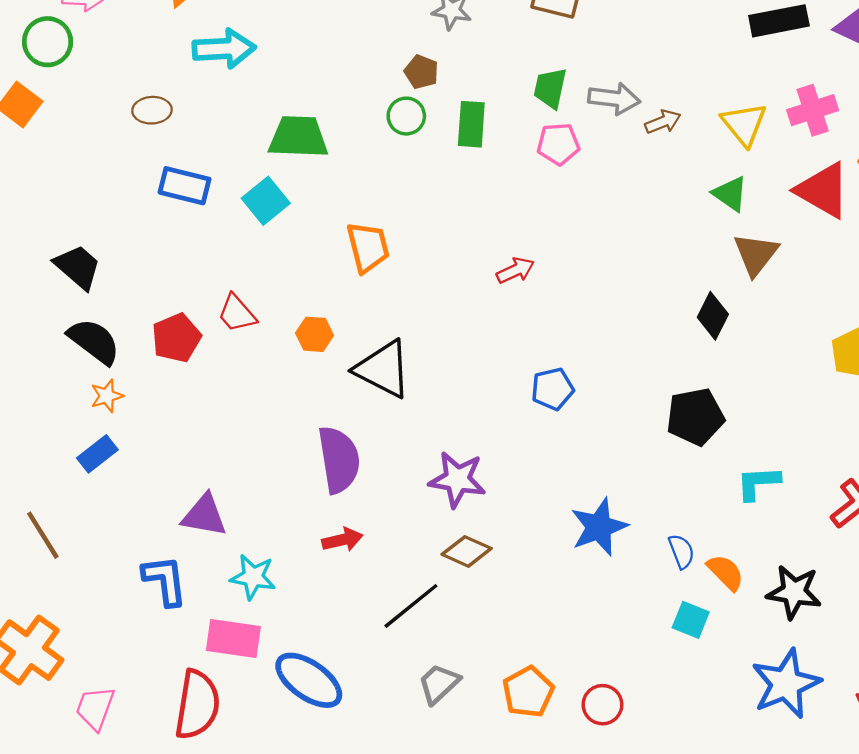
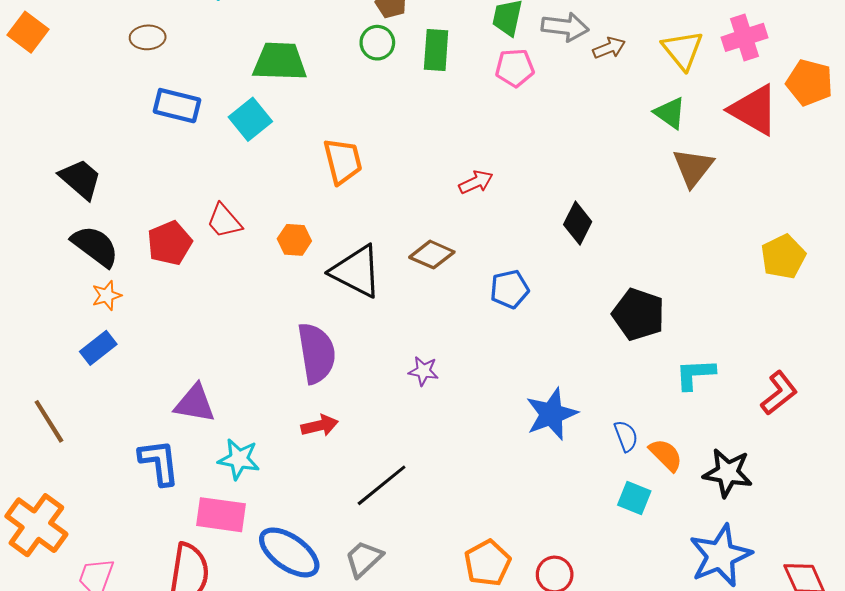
black diamond: (713, 316) -> (578, 223), moved
black pentagon: (695, 417) -> (639, 314), turned 30
purple star: (457, 479) -> (423, 371), size x0.6
brown diamond: (467, 551) -> (432, 255), moved
gray trapezoid: (439, 684) -> (364, 559), moved

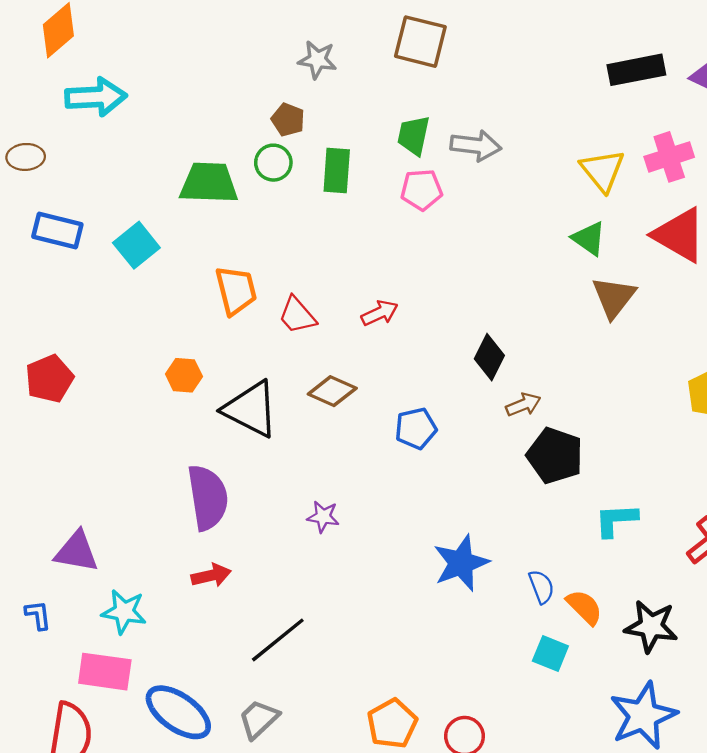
brown arrow: (609, 48) -> (523, 405), moved
green trapezoid: (280, 62) -> (209, 183), moved
red trapezoid: (224, 221) -> (297, 315), moved
blue L-shape: (159, 462) -> (38, 615), size x0.6

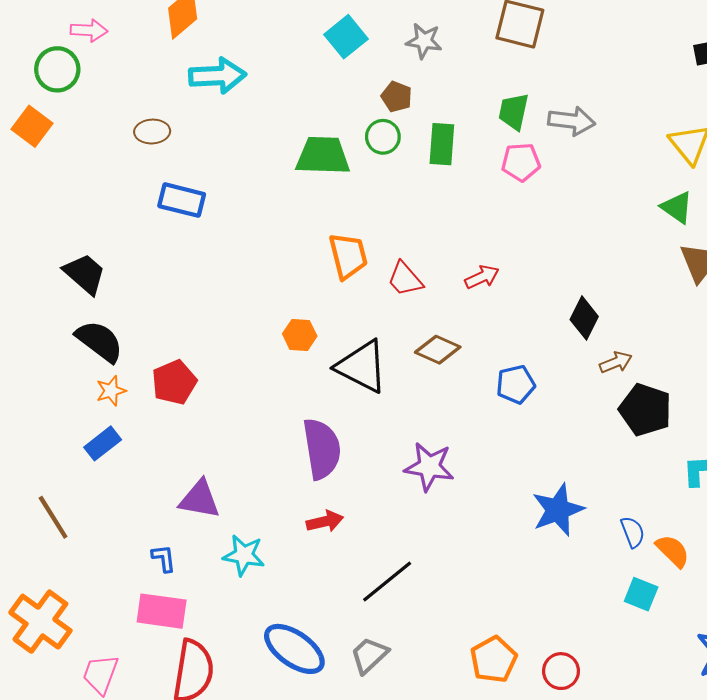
cyan square: (136, 245) -> (346, 37), moved
red pentagon: (49, 379) -> (174, 382), moved
purple star: (323, 517) -> (429, 467), size x1.6
pink rectangle: (105, 672) -> (162, 611), moved

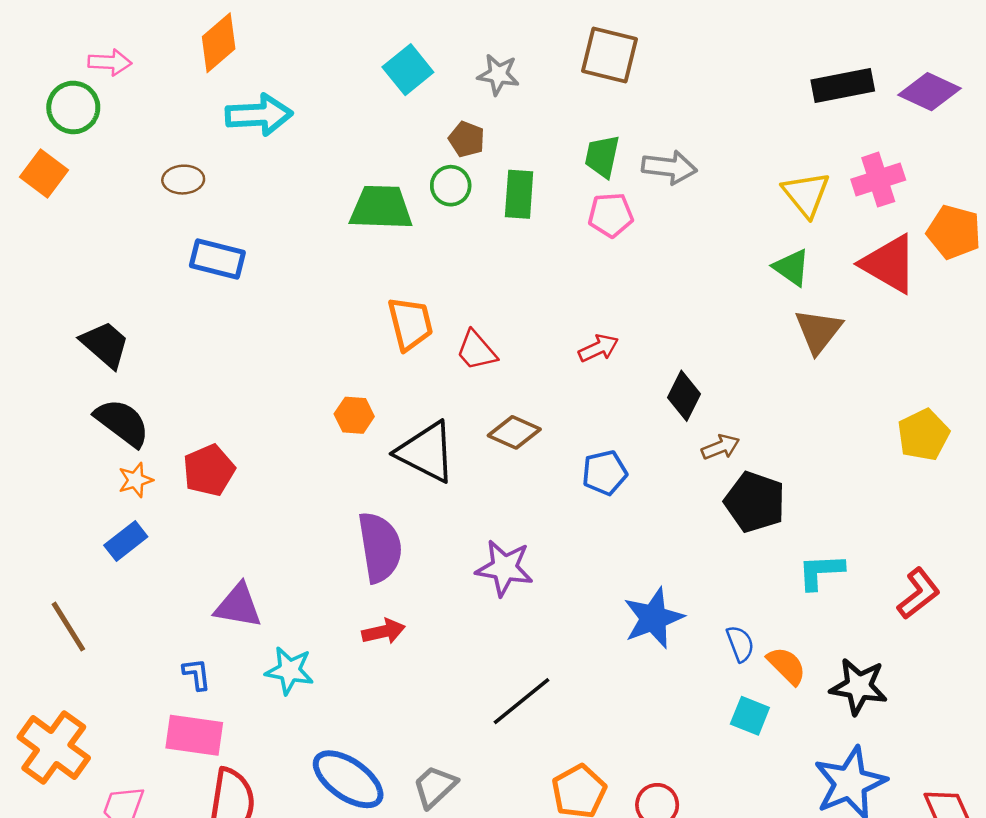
red arrow: (482, 277) -> (598, 348), moved
black line: (387, 581) -> (522, 701), moved

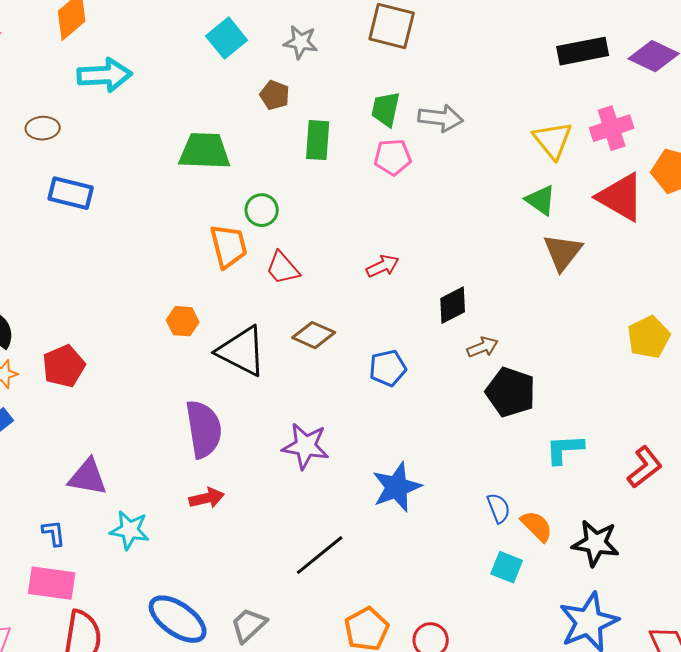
green circle: (451, 186) -> (262, 210), moved
black diamond: (684, 396) -> (453, 305), turned 36
blue star: (653, 618) -> (397, 487), moved

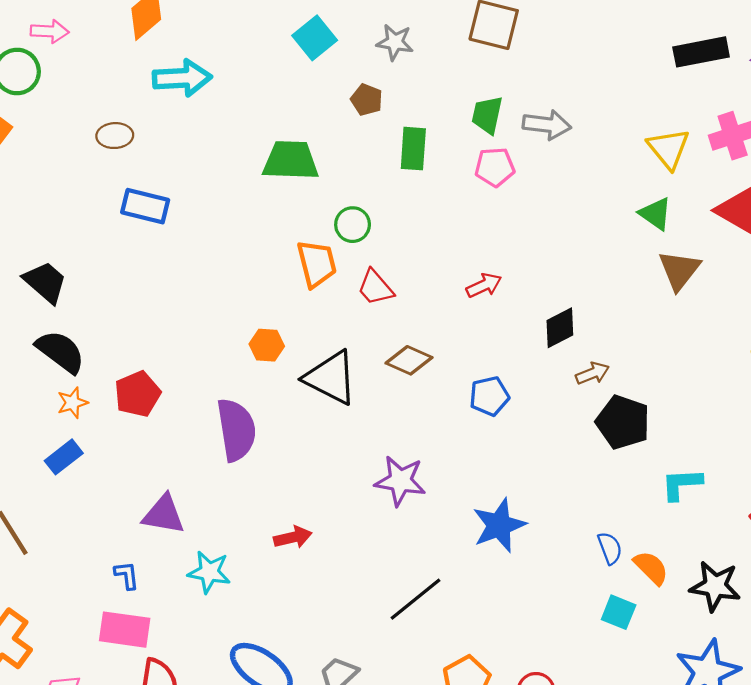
purple semicircle: (204, 429) -> (236, 430), moved

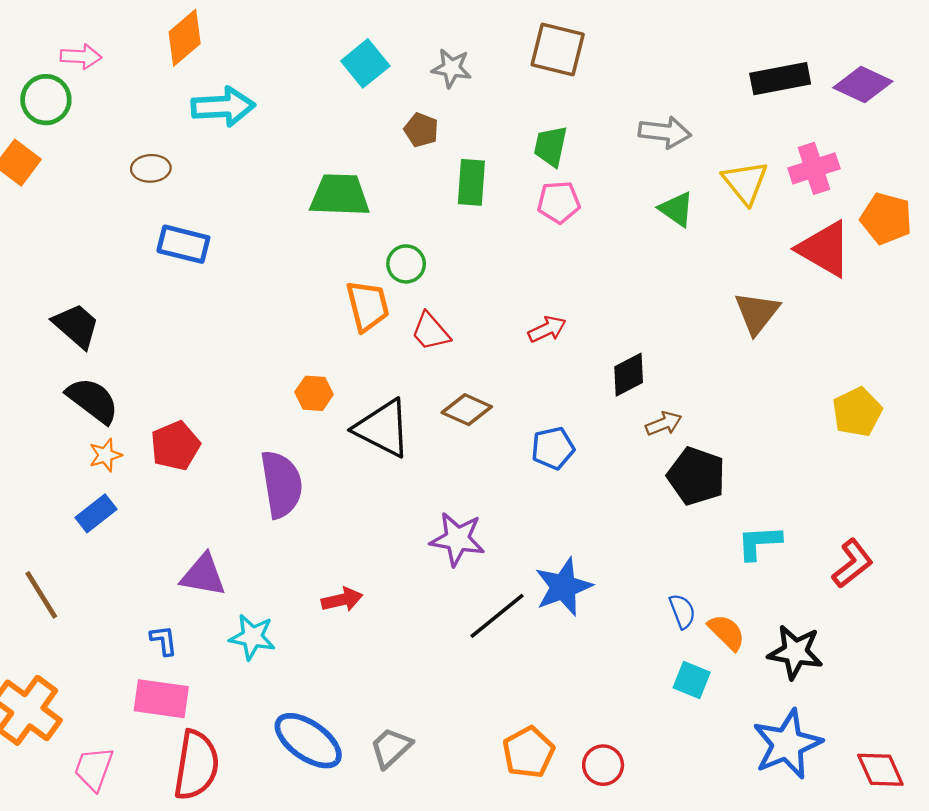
gray arrow: (547, 125) -> (665, 132), moved
green triangle: (655, 214) -> (676, 209), moved
black line: (416, 599) -> (497, 616), moved

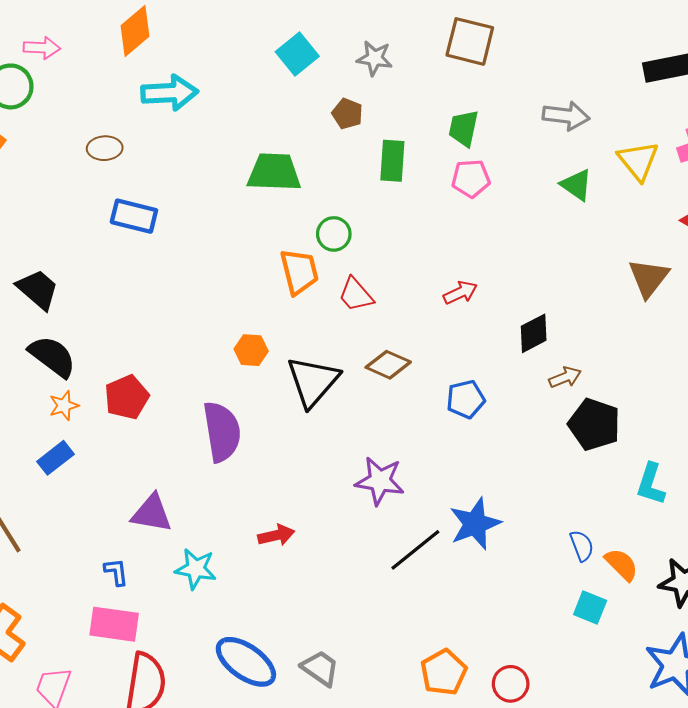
black triangle: (383, 428) -> (313, 381), turned 44
cyan L-shape: (759, 543) -> (651, 484), turned -69
gray trapezoid: (391, 748) -> (320, 668), turned 78

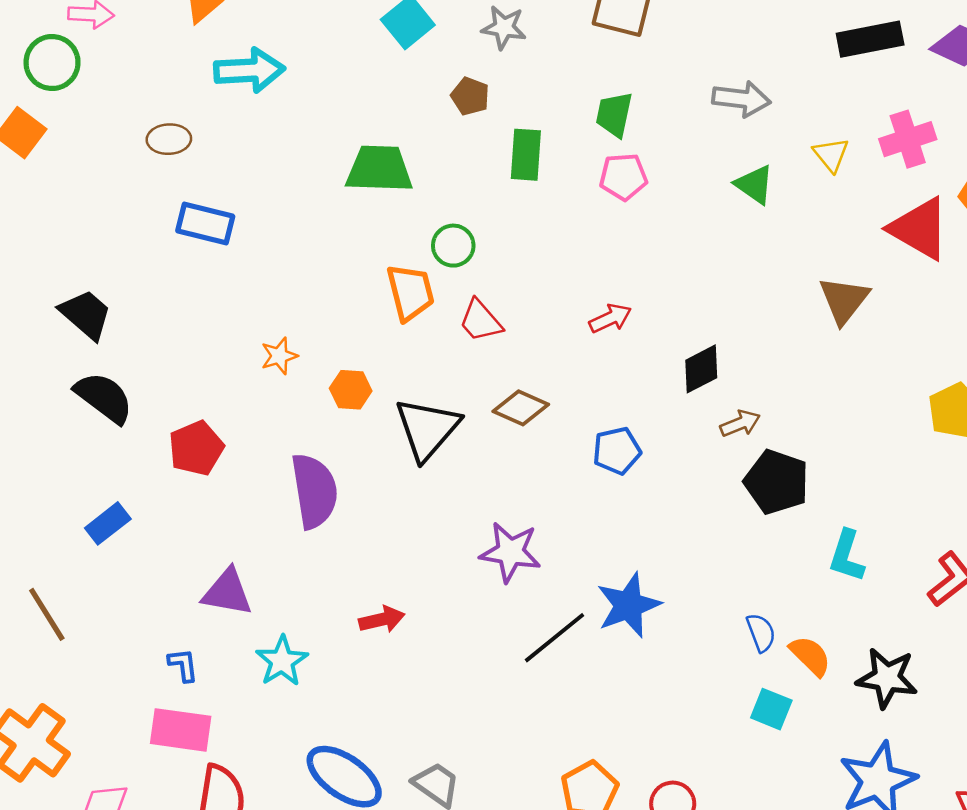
yellow triangle: (638, 161) -> (831, 155), size x0.7
orange star: (64, 406) -> (279, 356), moved
cyan star: (196, 569) -> (282, 661), turned 30

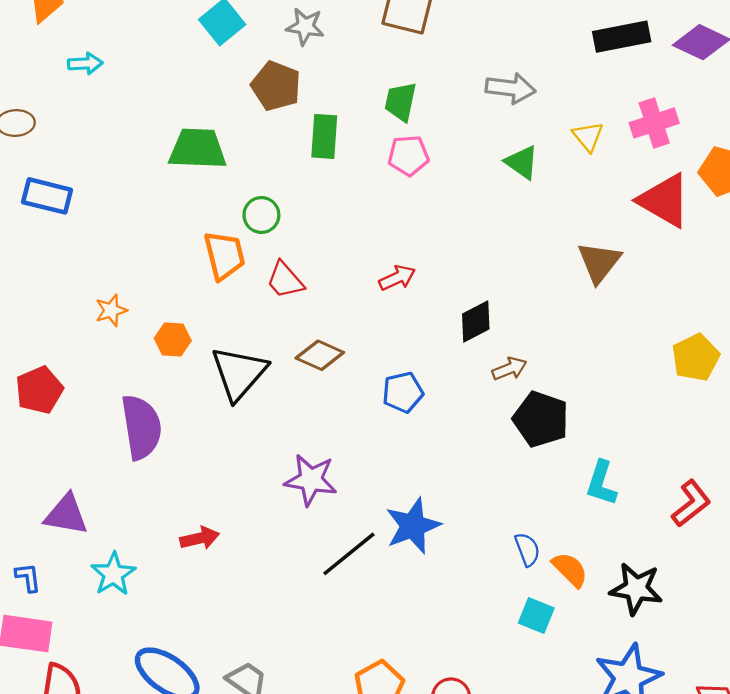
cyan arrow: (249, 70) -> (85, 64), size x0.6
brown pentagon: (470, 96) -> (276, 86), size x1.5

